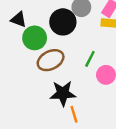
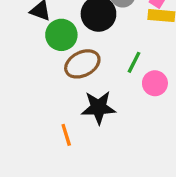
orange line: (74, 114) -> (66, 135), moved

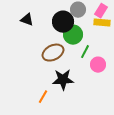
green circle: (61, 35) -> (73, 35), moved
orange line: (66, 135) -> (43, 97), turned 48

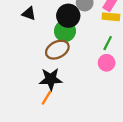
green circle: (73, 35) -> (65, 31), moved
green line: (85, 52) -> (108, 43), moved
black star: (63, 80) -> (51, 79), moved

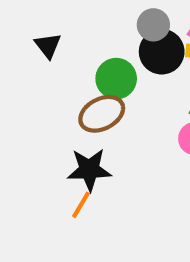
black triangle: (29, 14) -> (48, 46), turned 32
black circle: (68, 16) -> (162, 52), moved

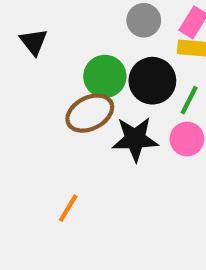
black circle: (162, 52) -> (152, 81), moved
black star: (89, 170) -> (135, 139), moved

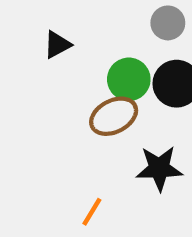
black triangle: (34, 42) -> (57, 45), turned 40
black star: (135, 139) -> (159, 168), moved

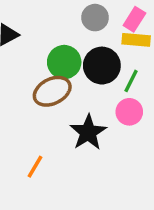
black star: (159, 168) -> (88, 132), turned -30

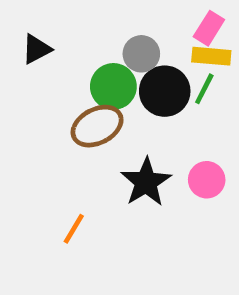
gray circle: (95, 18) -> (141, 54), moved
green line: (131, 81) -> (204, 89), moved
pink circle: (129, 112) -> (207, 180), moved

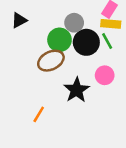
green line: (204, 89) -> (107, 41), turned -56
pink circle: (207, 180) -> (105, 75), moved

